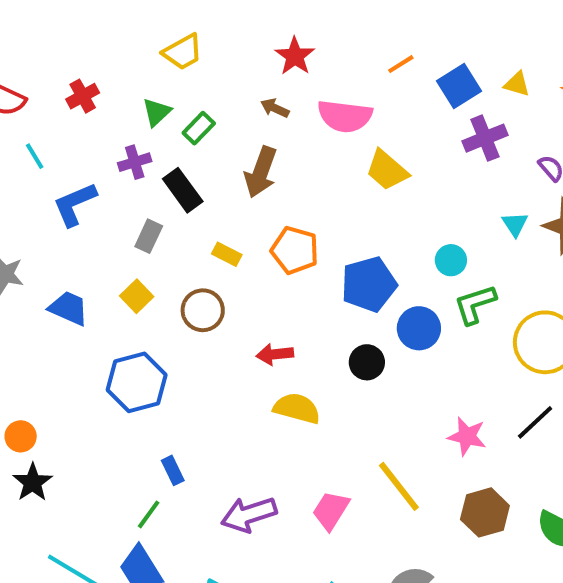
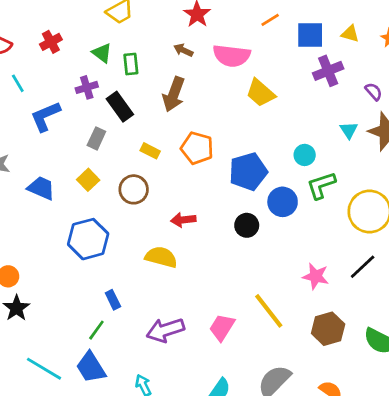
blue square: (459, 86) -> (310, 35), turned 32
green triangle: (157, 112) -> (102, 53), turned -40
green rectangle: (199, 128) -> (131, 64), turned -50
yellow semicircle: (297, 408) -> (161, 257), moved

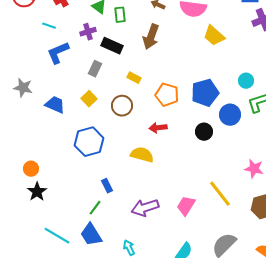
cyan line: (18, 83) -> (49, 26), moved, turned -40
black rectangle: (120, 107) -> (112, 46), turned -30
orange pentagon: (197, 148) -> (167, 95), moved

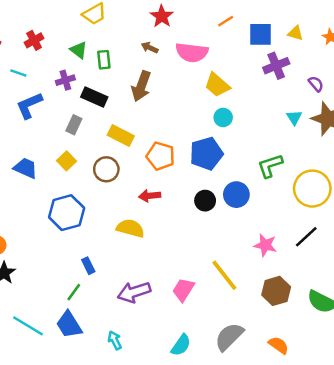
yellow rectangle: (134, 78) -> (121, 136), size x1.5
cyan circle: (246, 81) -> (223, 117), moved
blue circle: (230, 115) -> (236, 195), moved

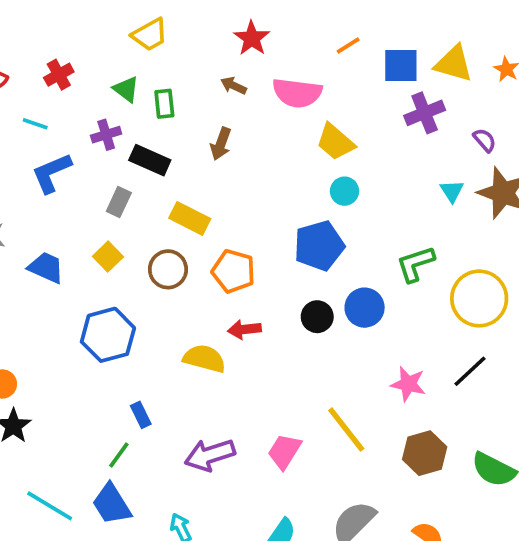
yellow triangle: (295, 33) -> (454, 64), size x1.6
brown arrow: (141, 86) -> (221, 144), size x0.7
orange pentagon: (161, 156) -> (233, 271), moved
red arrow: (150, 196) -> (244, 329), moved

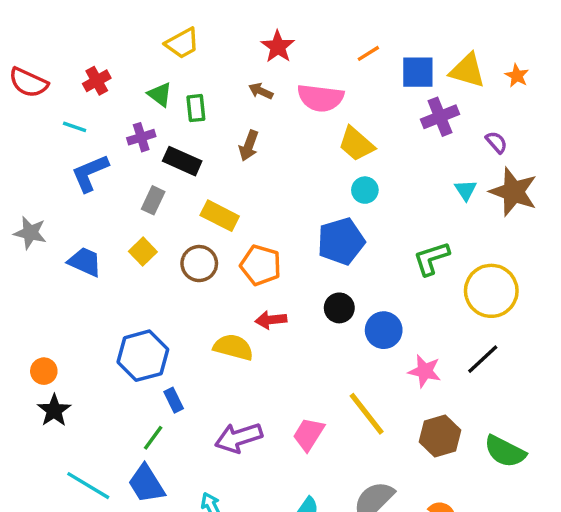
blue circle: (365, 308) -> (384, 330), moved
blue hexagon: (108, 335) -> (143, 356), moved

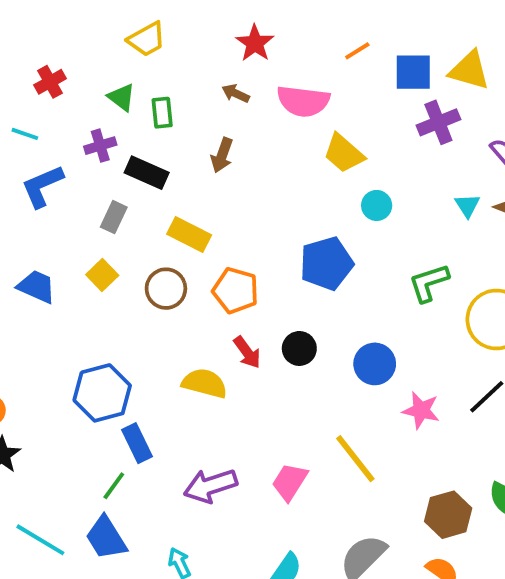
cyan circle: (365, 190) -> (377, 205), moved
black circle: (339, 308) -> (299, 348), moved
red arrow: (271, 320) -> (247, 352), turned -120
blue rectangle: (174, 400) -> (137, 443), size x1.4
brown hexagon: (440, 436) -> (448, 515), moved

